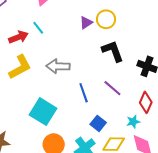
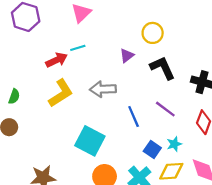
purple triangle: (86, 23) -> (127, 56), moved
cyan line: (38, 28) -> (78, 48), turned -64
cyan star: (133, 122) -> (174, 144), moved

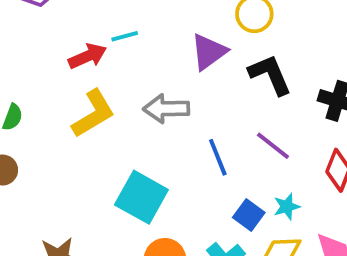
purple triangle: (127, 56) -> (209, 52), size x1.5

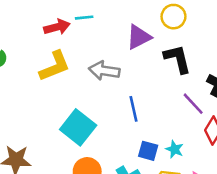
purple line: (273, 146) -> (193, 104), moved
cyan star: (287, 207) -> (175, 149), turned 30
blue square: (249, 215) -> (148, 151), turned -30

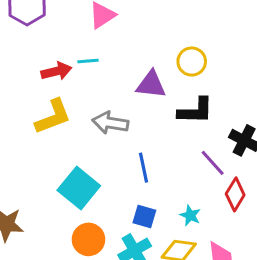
purple triangle: (139, 37) -> (151, 85), turned 32
black L-shape: (178, 59) -> (195, 111), turned 104
blue square: (148, 151) -> (144, 217), moved

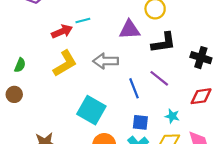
purple line: (213, 163) -> (159, 78), moved
red diamond: (235, 194) -> (201, 96), turned 60

